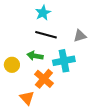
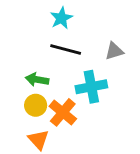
green arrow: (35, 56) -> (37, 80), moved
yellow circle: (12, 65) -> (36, 105), moved

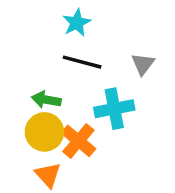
gray triangle: (114, 51) -> (143, 64), turned -36
yellow circle: (36, 105) -> (44, 132), size x1.4

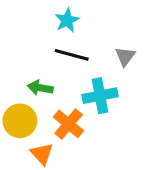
yellow circle: (44, 132) -> (20, 121), moved

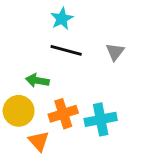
cyan cross: (100, 96) -> (101, 119), moved
orange cross: (69, 124) -> (63, 114), turned 32

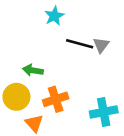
black line: (66, 50) -> (80, 44), moved
cyan cross: (101, 119) -> (104, 112), moved

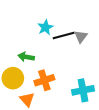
cyan star: (54, 16) -> (45, 27), moved
black line: (80, 44) -> (64, 35), turned -30

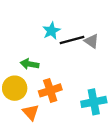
gray triangle: (81, 36) -> (92, 41), turned -32

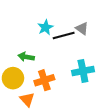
gray triangle: (92, 41) -> (82, 28), moved
cyan cross: (94, 102) -> (83, 71), moved

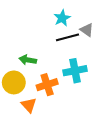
cyan star: (45, 27) -> (62, 18), moved
cyan cross: (83, 71) -> (75, 71), moved

